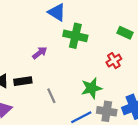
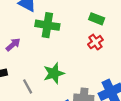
red cross: (114, 61) -> (95, 42), moved
green star: (92, 88) -> (54, 73), moved

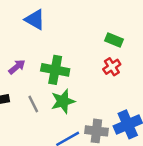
green cross: (47, 25) -> (55, 70), moved
gray line: (28, 86) -> (33, 104), moved

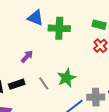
green cross: (55, 70) -> (59, 28), moved

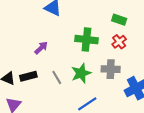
green cross: (59, 28) -> (86, 40), moved
gray cross: (96, 97) -> (111, 69), moved

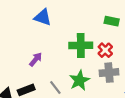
red cross: (119, 42) -> (105, 50), moved

